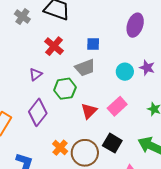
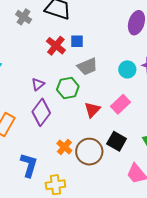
blue square: (93, 44) -> (77, 41), moved
purple triangle: (36, 74) -> (38, 84), moved

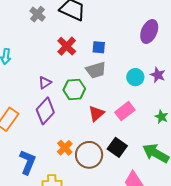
blue square: (77, 41) -> (99, 47), moved

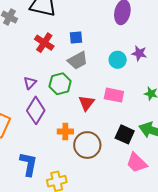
pink rectangle: (125, 111) -> (114, 95), turned 60
black square: (117, 147) -> (125, 134), moved
orange cross: (65, 148) -> (65, 131), moved, turned -35

